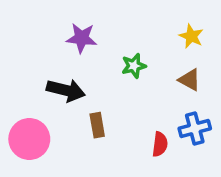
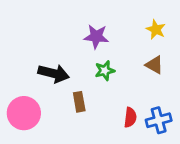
purple star: (82, 38) -> (96, 37), moved
green star: (134, 66) -> (105, 71), moved
blue cross: (195, 129) -> (159, 120), moved

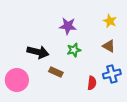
brown rectangle: (79, 102) -> (56, 72), turned -56
blue cross: (159, 120) -> (112, 74), moved

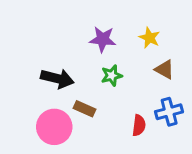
yellow star: (110, 21) -> (149, 38), moved
pink circle: (17, 80) -> (54, 127), moved

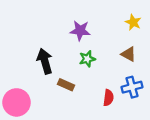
yellow star: (149, 38) -> (133, 22), moved
black arrow: (57, 79) -> (45, 61), turned -120
pink circle: (54, 127) -> (17, 102), moved

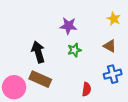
brown rectangle: (66, 85) -> (40, 79), moved, size x1.5
red semicircle: (108, 98) -> (87, 89), moved

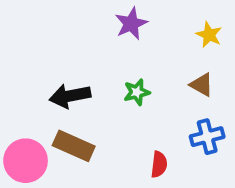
purple star: (68, 26) -> (131, 24), moved, turned -30
black arrow: (38, 52) -> (70, 96), turned -85

